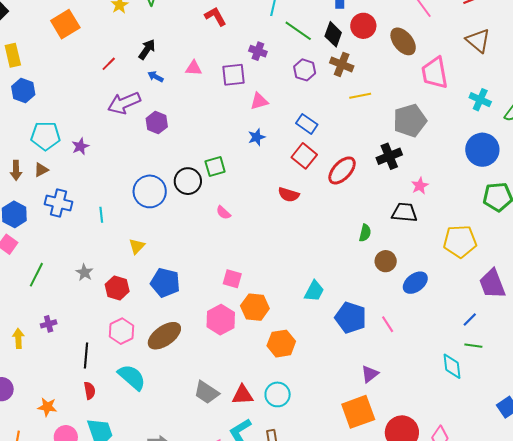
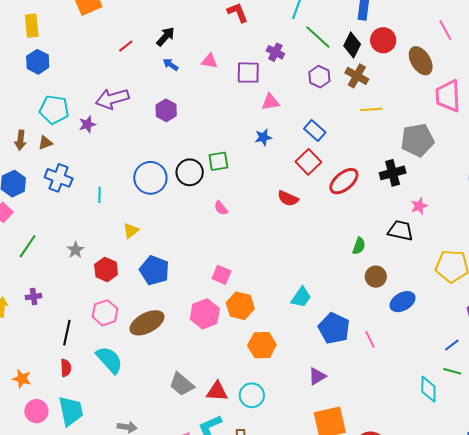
purple arrow: (124, 103) -> (112, 99), moved
purple triangle: (370, 374) -> (317, 376), moved

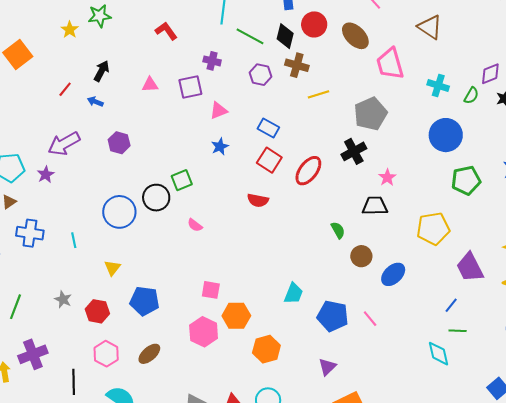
blue arrow: (171, 65) -> (95, 102), moved
green semicircle: (359, 246) -> (338, 230), turned -36
purple cross: (34, 297) -> (33, 354), size x1.8
brown ellipse: (147, 323) -> (149, 354), size x0.7

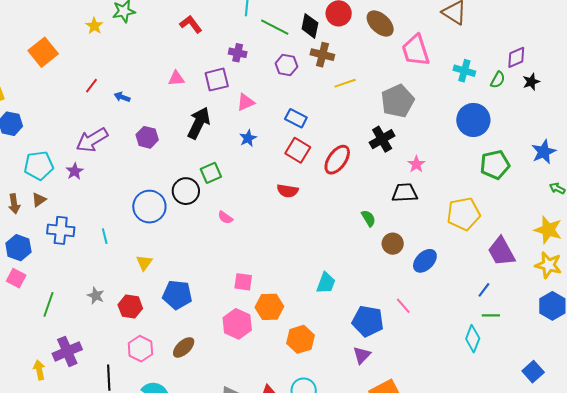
black arrow: (102, 71) -> (199, 123), moved, size x1.5
blue pentagon: (333, 316) -> (368, 321), moved
cyan diamond: (439, 354) -> (473, 339), turned 36

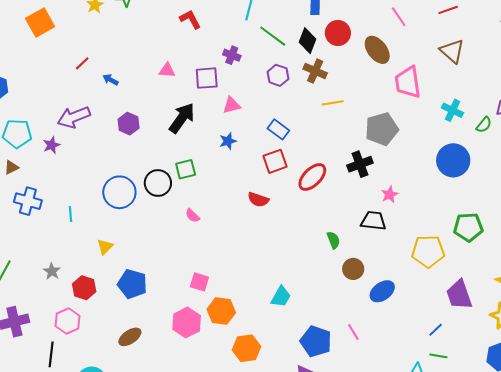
red square: (298, 150) -> (275, 161), turned 30
green pentagon: (495, 165) -> (468, 227), moved
pink hexagon: (140, 349) -> (68, 321), moved

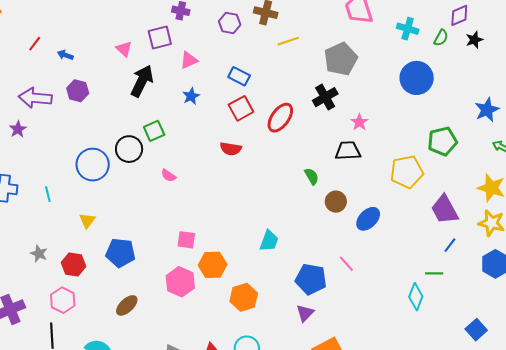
pink triangle: (167, 70) -> (124, 49), moved, turned 48
purple arrow: (74, 117) -> (35, 98), turned 36
purple hexagon: (129, 124) -> (78, 91), moved
blue line: (436, 330) -> (450, 245), moved

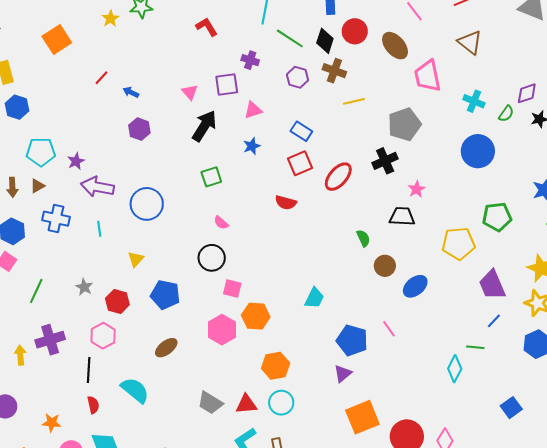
purple arrow: (35, 98) -> (97, 187), moved
black circle: (129, 149) -> (212, 258), moved
orange hexagon: (244, 297) -> (276, 366), moved

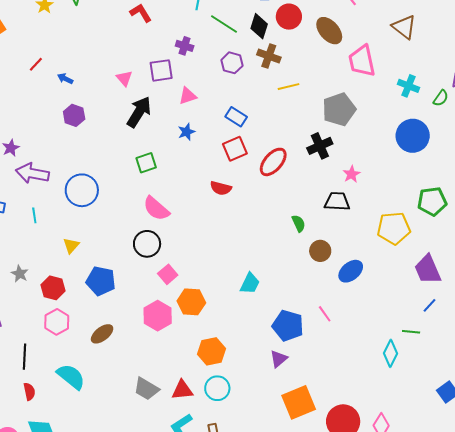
pink semicircle: (221, 223) -> (156, 209), size x1.8
pink square: (232, 288) -> (168, 274), turned 36
pink hexagon: (103, 336) -> (57, 322), moved

